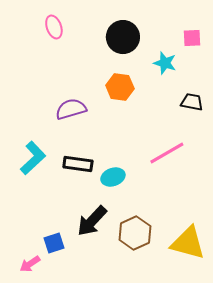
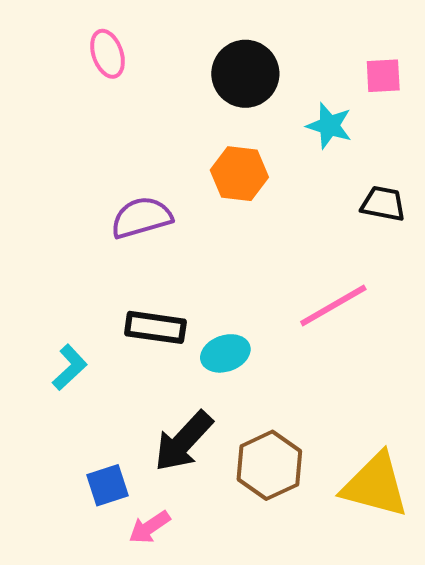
cyan L-shape: (33, 158) -> (70, 367), moved, size x0.7
pink arrow: (30, 264) -> (149, 527), moved

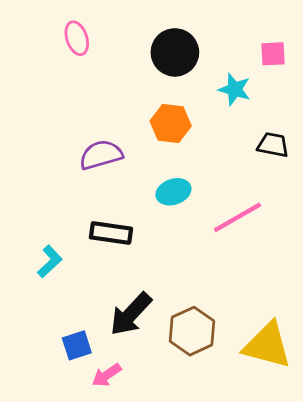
cyan ellipse: (225, 353) -> (173, 192), moved

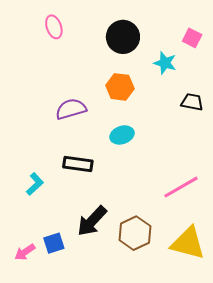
pink square: (273, 54) -> (192, 38), turned 30
pink line: (237, 217) -> (181, 187), moved
pink arrow: (107, 375) -> (25, 252), moved

